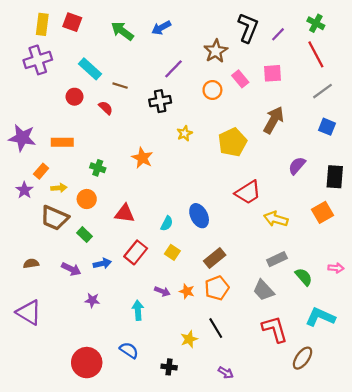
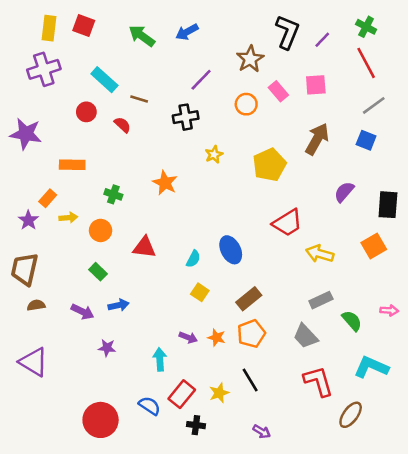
blue square: (327, 127) -> (366, 140), moved
purple star: (22, 138) -> (26, 134), moved
brown trapezoid: (54, 218) -> (24, 269), moved, turned 80
red rectangle: (136, 252) -> (182, 394), moved

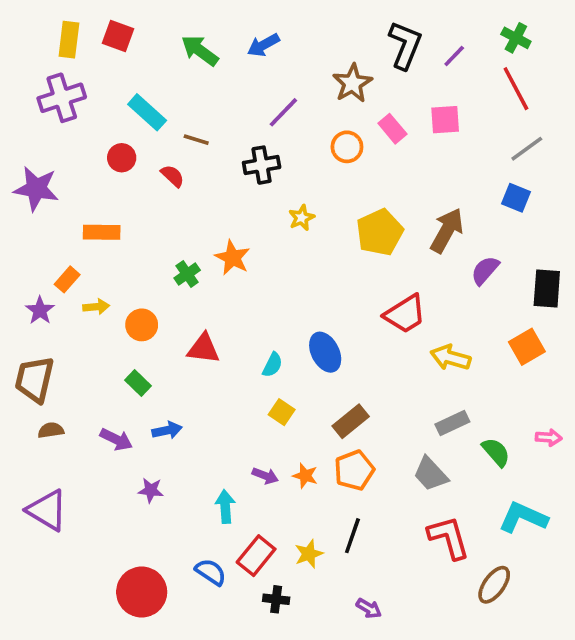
brown arrow: (317, 139) -> (447, 230), moved
green cross: (113, 194) -> (187, 274), moved, turned 36
black line: (250, 380) -> (352, 536), turned 50

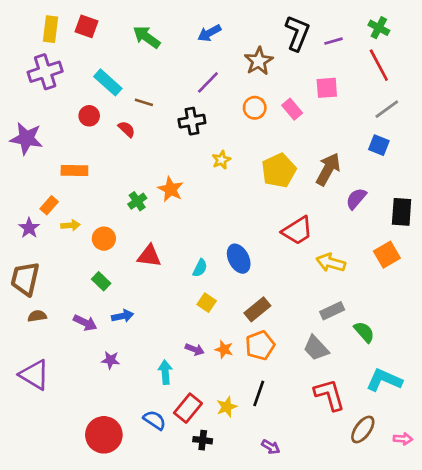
blue arrow: (263, 45) -> (209, 33), moved
purple line: (454, 56) -> (333, 41), turned 30
pink rectangle: (392, 129) -> (292, 109), moved
pink arrow: (549, 438) -> (403, 439), moved

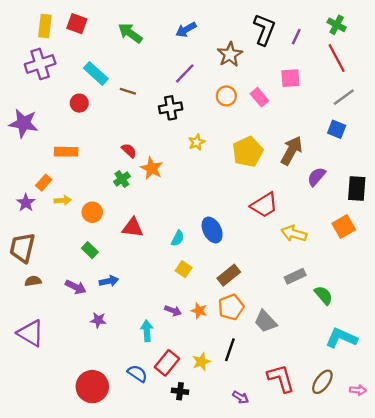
purple line: (333, 41) -> (296, 37), turned -49
red semicircle: (127, 129) -> (129, 151), moved
gray trapezoid: (316, 348) -> (265, 321), moved
red L-shape: (329, 395) -> (281, 378), moved

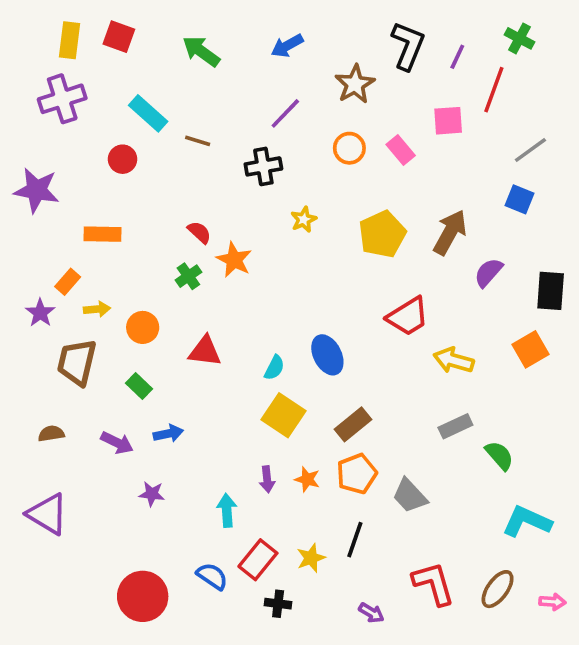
red line: (337, 58) -> (494, 90), moved, turned 48
brown trapezoid: (22, 248) -> (77, 362), moved
yellow square: (184, 269) -> (284, 415), size x1.6
purple arrow: (173, 311) -> (267, 479), turned 63

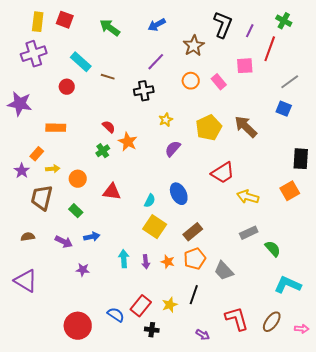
brown arrow: (450, 232) -> (246, 127), turned -75
purple semicircle: (488, 273) -> (173, 149), moved
cyan arrow: (227, 510) -> (124, 259), moved

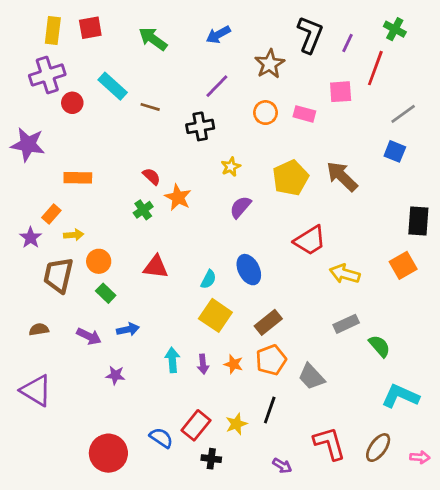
red square: (65, 20) -> (90, 28), turned -30
pink rectangle: (219, 82) -> (304, 114), turned -35
red circle: (67, 87) -> (72, 103), moved
orange circle: (78, 179) -> (99, 261), moved

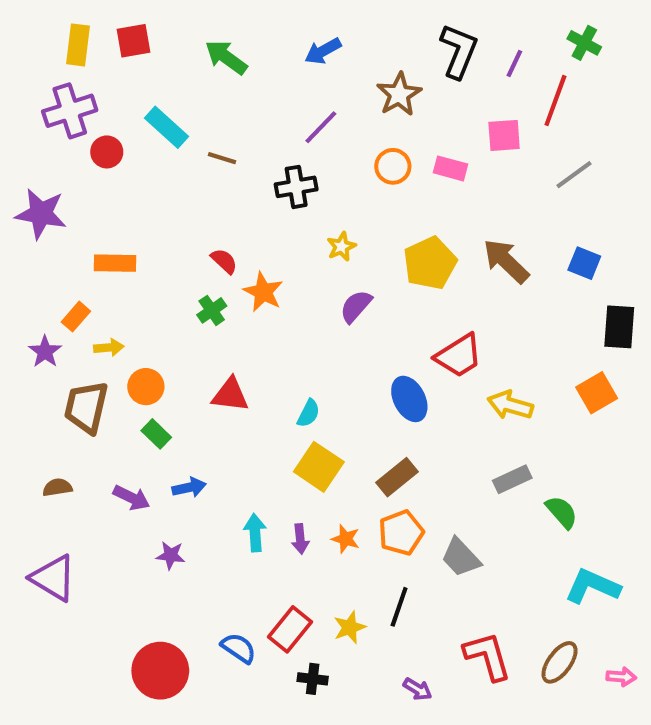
gray line: (403, 114) -> (574, 175), moved
blue square: (395, 151) -> (584, 263), moved
blue ellipse: (249, 270) -> (409, 399), moved

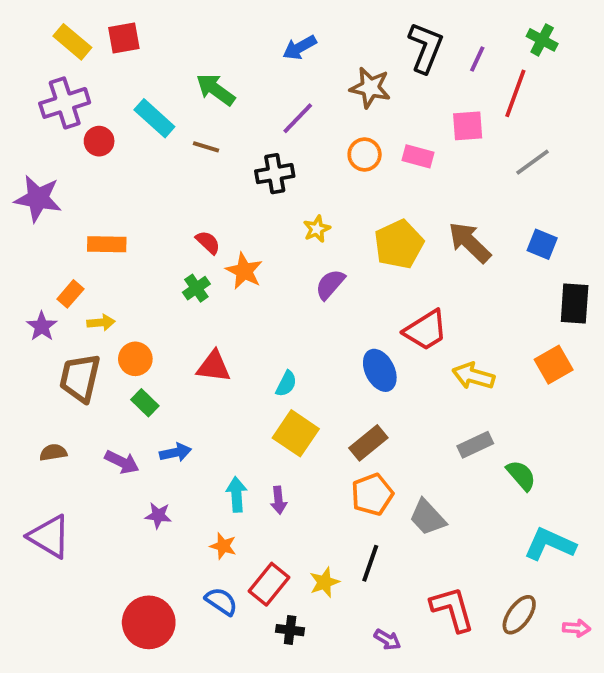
yellow rectangle: (78, 45) -> (72, 42), turned -57
green arrow: (226, 57) -> (216, 90), moved
brown star: (399, 94) -> (370, 88), turned -30
orange star: (346, 539) -> (223, 546), moved

